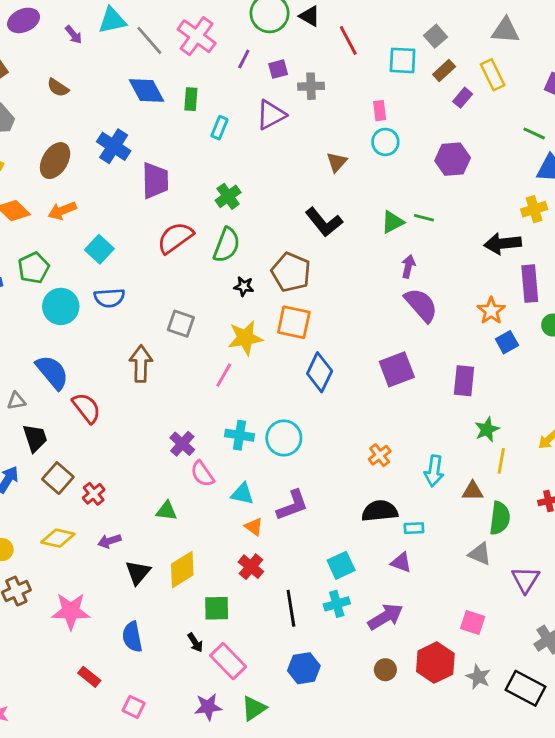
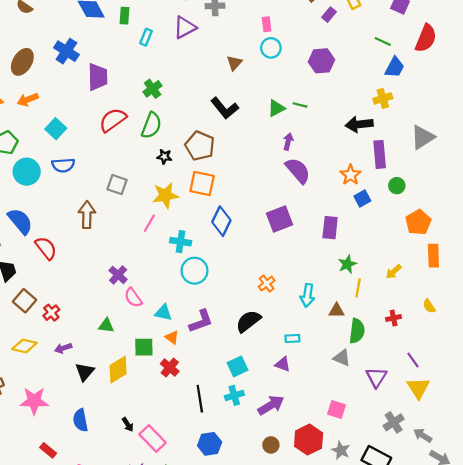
cyan cross: (240, 435) -> (181, 242), moved
black semicircle: (380, 511) -> (248, 321), moved, turned -32
green square: (217, 608) -> (144, 347), moved

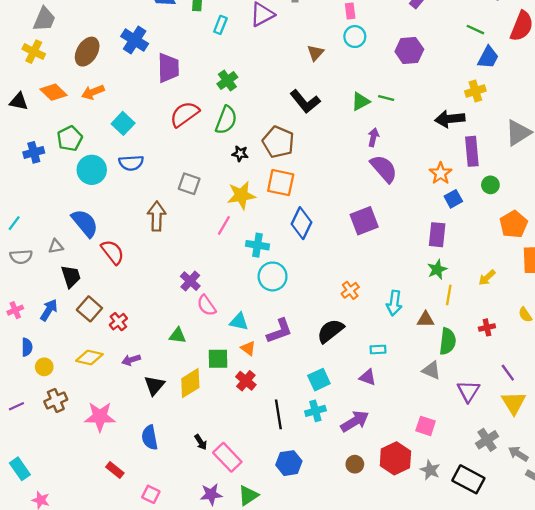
purple rectangle: (330, 228) -> (437, 235), moved

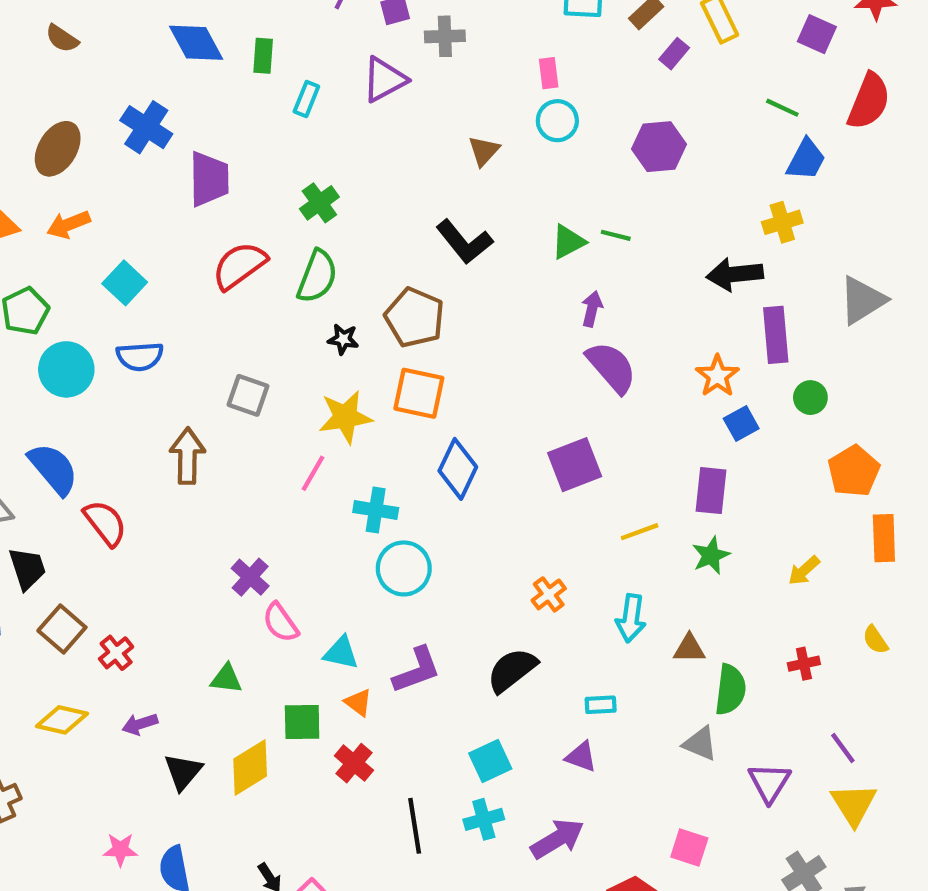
yellow line: (449, 295) -> (640, 532), moved, turned 60
pink star: (100, 417) -> (120, 850), moved, size x0.6

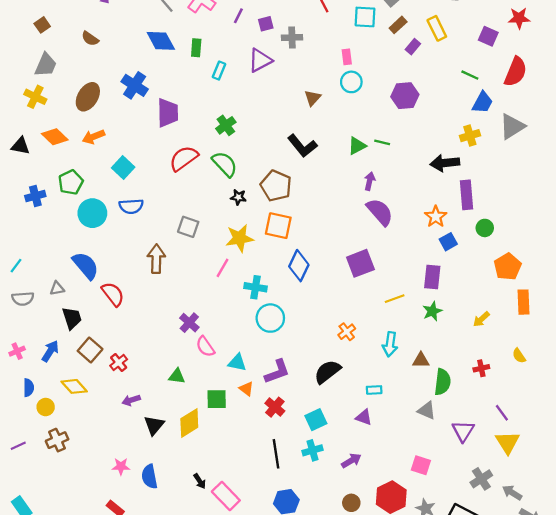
green semicircle: (317, 276) -> (225, 164), turned -64
gray triangle: (862, 300) -> (512, 126), moved
yellow diamond: (62, 720) -> (74, 386), moved, turned 35
red cross: (354, 763) -> (275, 407), moved
purple arrow: (557, 839) -> (351, 461), size x0.7

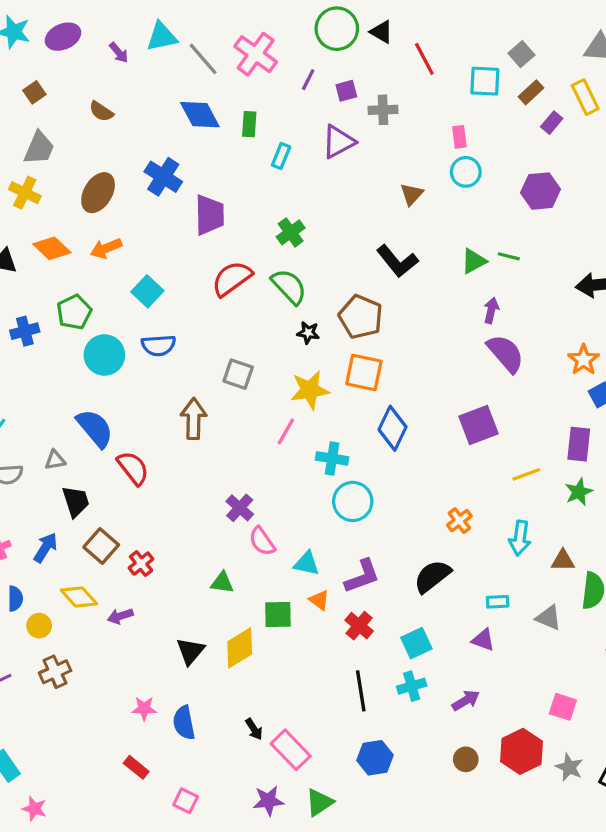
purple arrow: (131, 400) -> (120, 616), moved
gray triangle: (427, 410) -> (549, 618), moved

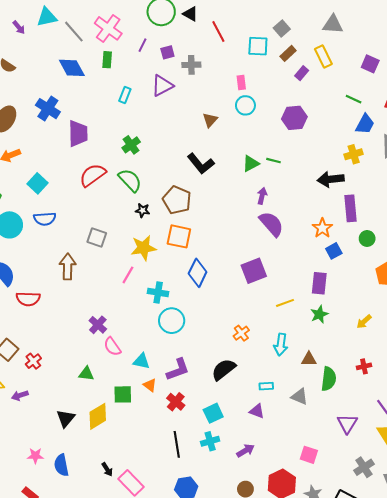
green rectangle: (249, 124) -> (107, 60), moved
red semicircle: (133, 468) -> (28, 299), turned 130

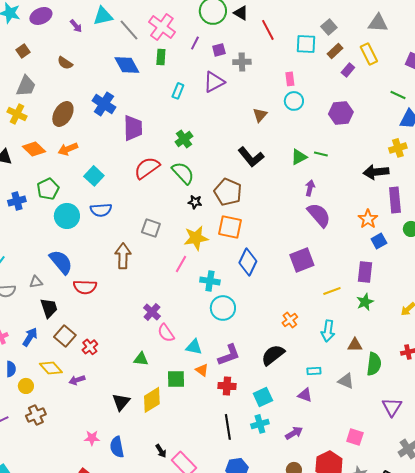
red cross: (176, 402) -> (227, 386), turned -36

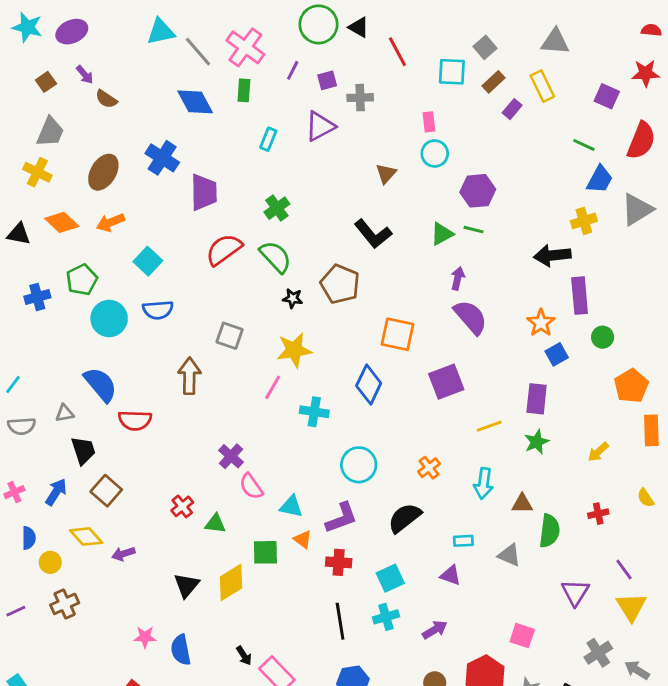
purple arrow: (76, 26) -> (85, 75), moved
purple hexagon: (341, 113) -> (478, 191), moved
orange square: (230, 227) -> (397, 334), moved
cyan circle: (223, 308) -> (359, 465), moved
red cross: (90, 347) -> (182, 506), moved

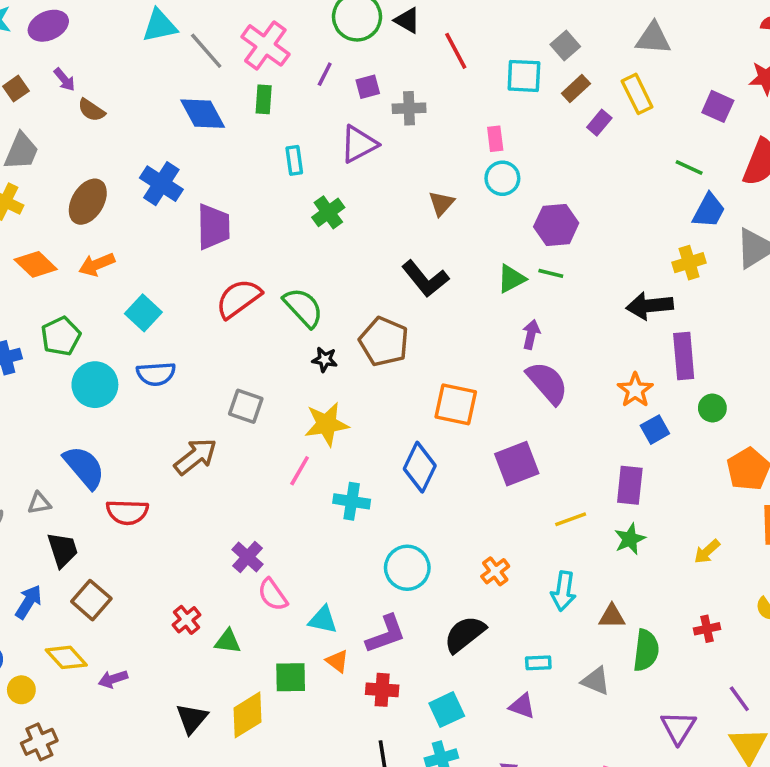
cyan rectangle: (268, 139) -> (294, 160), turned -30
green cross: (277, 208) -> (328, 212), moved
brown arrow: (189, 376) -> (195, 456), turned 51

